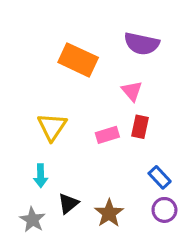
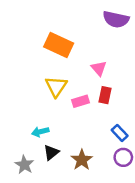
purple semicircle: (142, 44) -> (116, 19), moved
yellow triangle: (52, 127) -> (56, 87), moved
cyan arrow: (41, 176) -> (40, 132), moved, turned 77

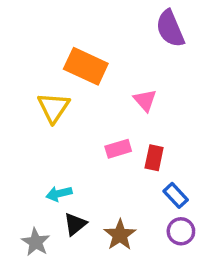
purple semicircle: (116, 19) -> (170, 29), turned 55
yellow triangle: (56, 87) -> (54, 108), moved
red rectangle: (105, 95) -> (154, 158), moved

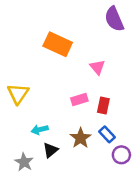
yellow triangle: (54, 108) -> (18, 94), moved
blue rectangle: (176, 195) -> (107, 134), moved
brown star: (120, 235) -> (81, 138), moved

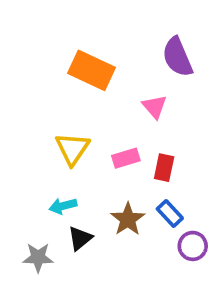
purple semicircle: (114, 19) -> (177, 57), moved
yellow triangle: (18, 94) -> (72, 149), moved
gray star: (24, 162) -> (38, 257), turned -30

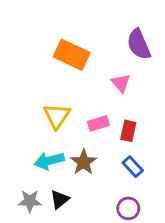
cyan arrow: (63, 206) -> (49, 161), size x1.4
brown star: (128, 219) -> (84, 162), moved
black triangle: (80, 238) -> (60, 199), moved
purple circle: (193, 246) -> (128, 208), moved

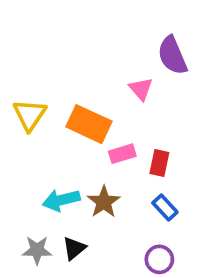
orange rectangle: (72, 55) -> (89, 124), moved
pink triangle: (121, 83) -> (141, 89), moved
yellow triangle: (57, 116) -> (30, 115), moved

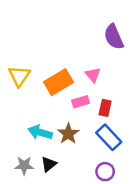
pink triangle: (141, 89) -> (93, 75), moved
orange rectangle: (89, 124) -> (59, 82), turned -56
cyan arrow: (61, 200) -> (40, 132), turned 30
blue rectangle: (165, 207) -> (109, 137), size x1.5

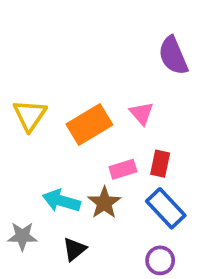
pink rectangle: (81, 102) -> (123, 169), moved
gray star: (24, 165) -> (22, 236), moved

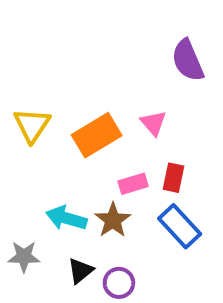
purple circle: (160, 260) -> (119, 283), moved

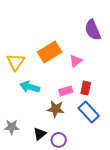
pink triangle: (153, 123) -> (76, 61), turned 32
orange rectangle: (97, 135) -> (50, 52), moved
cyan arrow: (66, 218) -> (30, 87), moved
brown star: (113, 220) -> (56, 109), turned -30

